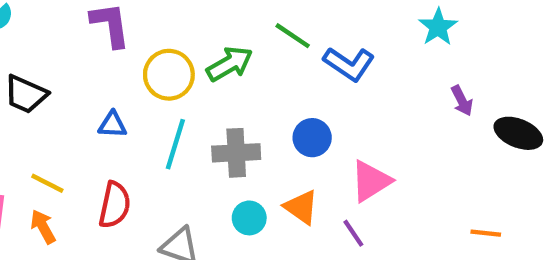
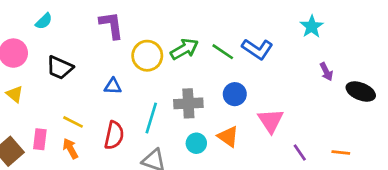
green line: (293, 36) -> (223, 52), moved
cyan line: (175, 144) -> (151, 118), moved
pink triangle: (371, 181) -> (271, 121), turned -32
purple line: (353, 233) -> (300, 152), moved

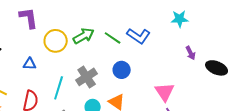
cyan star: (312, 27) -> (180, 19), turned 30
gray cross: (188, 103) -> (87, 77), turned -30
pink triangle: (271, 121) -> (165, 92), moved

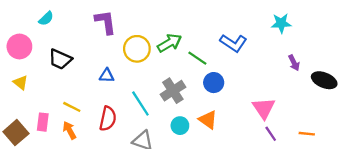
green line: (113, 38) -> (197, 58), moved
cyan line: (59, 88) -> (140, 103), turned -50

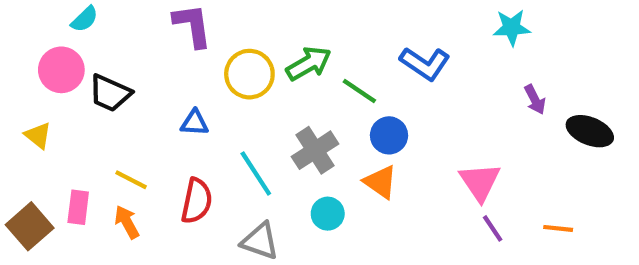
pink circle: (19, 46) -> (61, 70), moved
orange triangle: (208, 120) -> (381, 182), moved

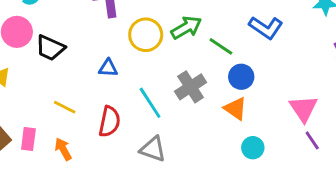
pink rectangle: (78, 207) -> (28, 139), moved
cyan circle: (328, 214) -> (253, 148), moved
orange arrow: (127, 222) -> (63, 149), moved

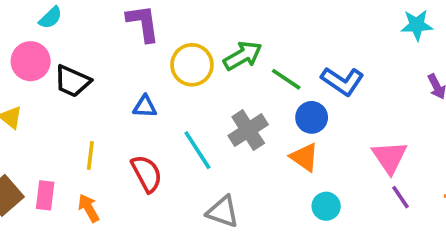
blue L-shape: (266, 28) -> (342, 81), moved
yellow line: (65, 107) -> (90, 155), turned 70
red semicircle: (110, 122) -> (147, 174), turned -40
gray triangle: (153, 149) -> (223, 212), moved

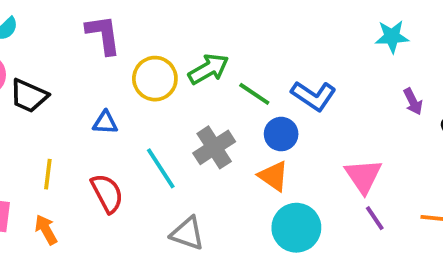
cyan circle: (326, 206) -> (296, 228), size x1.6

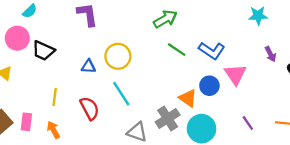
green arrow: (208, 69) -> (165, 19), moved
yellow circle: (155, 79) -> (118, 56), moved
blue circle: (281, 134) -> (209, 86), moved
gray cross: (214, 147) -> (168, 118), moved
pink triangle: (363, 176) -> (235, 74), moved

